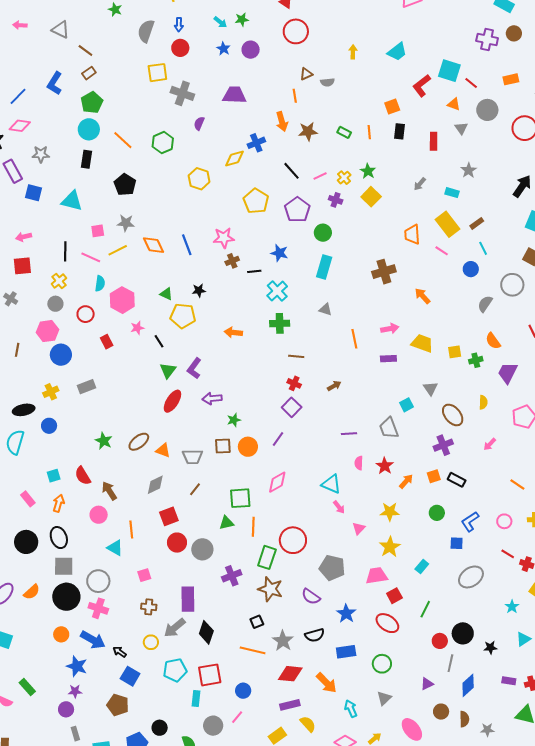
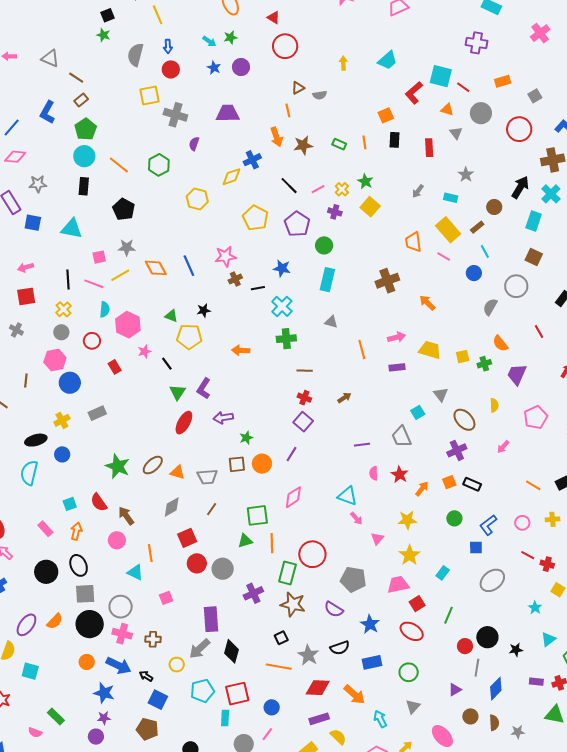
brown circle: (514, 33) -> (494, 207), moved
green star: (104, 441) -> (118, 466), size x1.4
brown cross: (149, 607) -> (153, 639), moved

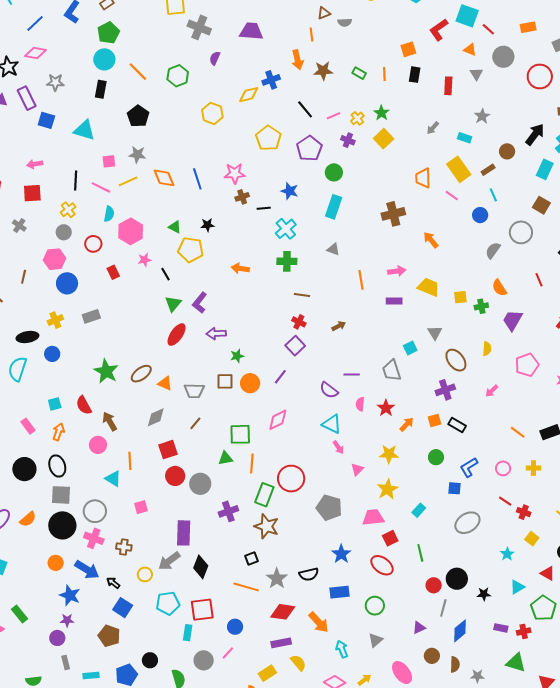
purple semicircle: (334, 609) -> (329, 390), moved
green line: (449, 615) -> (420, 553), turned -42

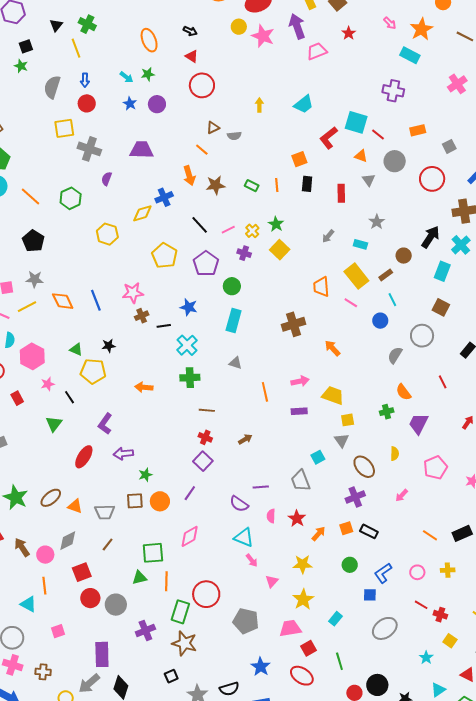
orange line: (311, 34) -> (202, 150), turned -40
yellow square: (460, 297) -> (348, 420), moved
green triangle: (173, 304) -> (54, 424), moved
pink circle: (98, 445) -> (45, 555), moved

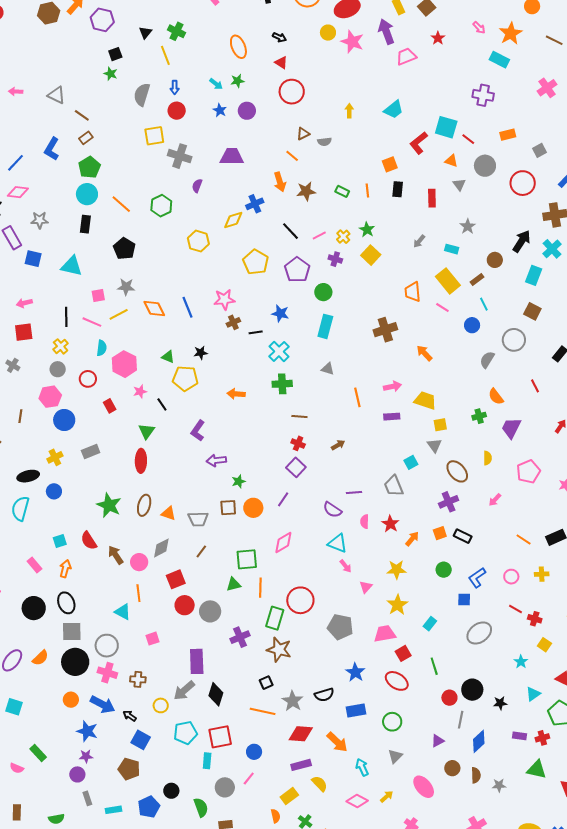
red ellipse: (84, 457) -> (141, 461), moved, turned -30
brown ellipse: (51, 498) -> (144, 505), turned -35

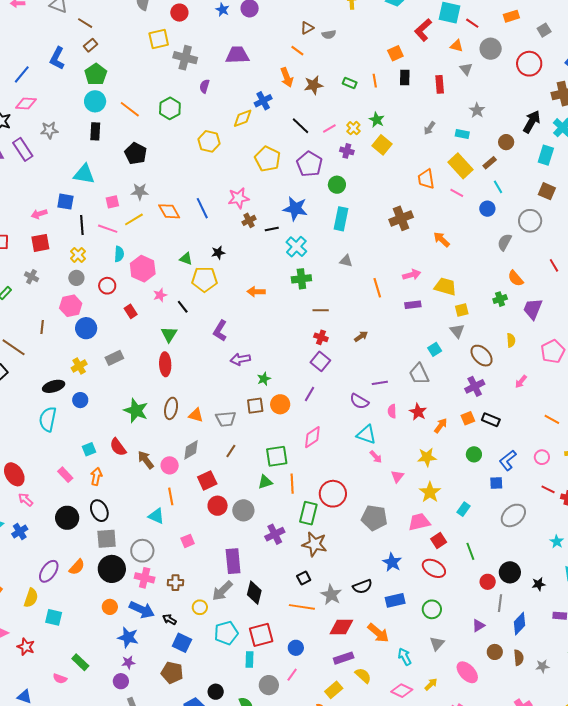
blue square: (33, 259) -> (65, 202), moved
blue star: (280, 313) -> (295, 209), size x1.4

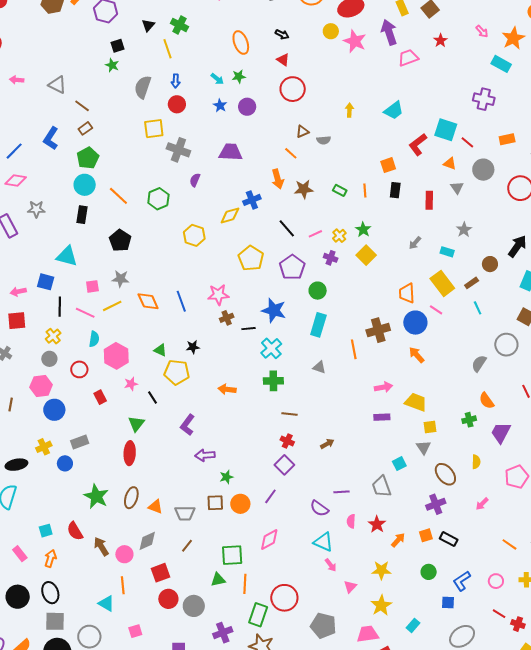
blue circle: (487, 209) -> (415, 323), moved, size x1.5
orange line: (377, 288) -> (354, 349), moved
blue circle: (80, 400) -> (65, 463), moved

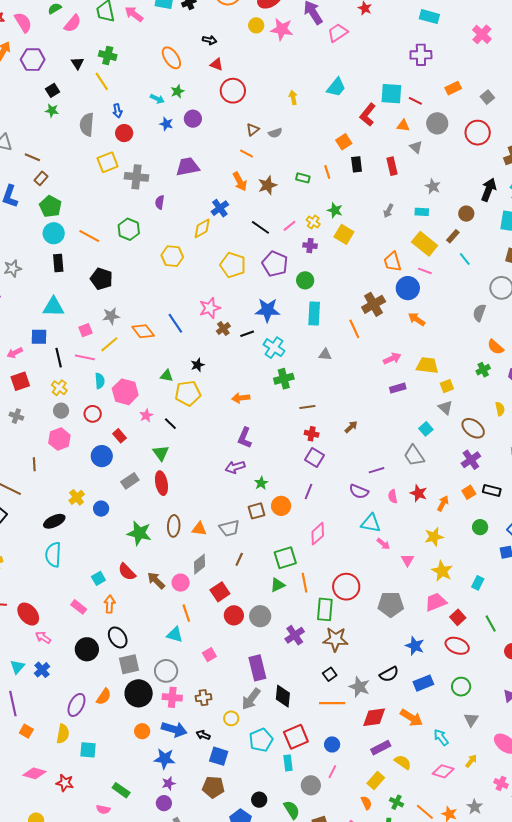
blue circle: (54, 410) -> (102, 456), moved
purple L-shape: (187, 425) -> (245, 438), moved
gray rectangle: (80, 442) -> (130, 481), moved

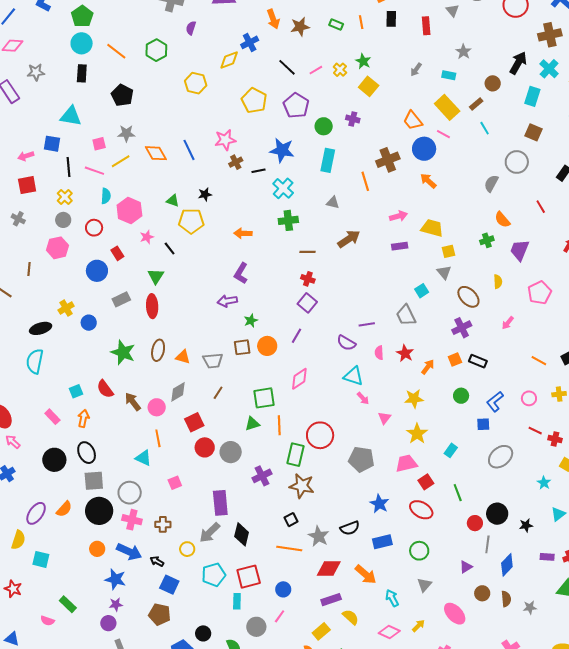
purple cross: (310, 246) -> (353, 119), moved
orange trapezoid: (393, 262) -> (413, 120), turned -30
brown arrow: (351, 427) -> (349, 239), moved, size x1.6

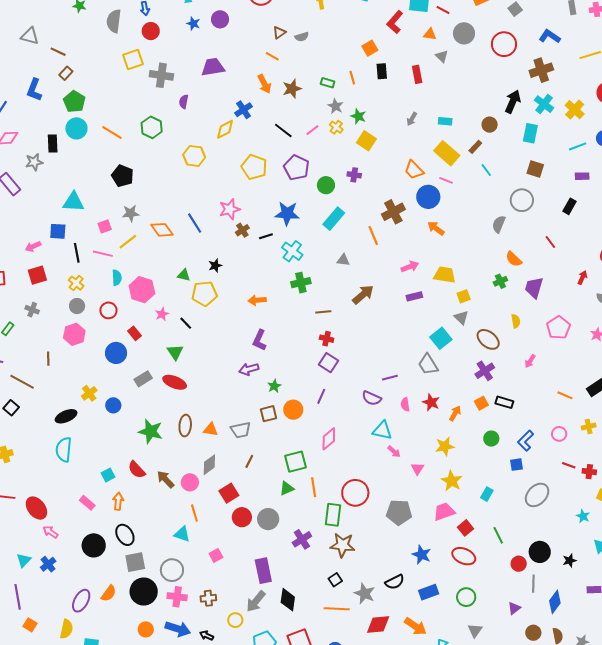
gray star: (463, 52) -> (336, 106), moved
black rectangle: (82, 73) -> (53, 143), moved
cyan rectangle: (328, 160) -> (334, 219), turned 35
cyan square: (422, 291) -> (441, 338), size x1.5
red ellipse: (152, 306) -> (175, 382), turned -60

